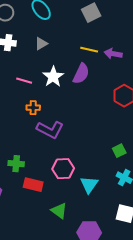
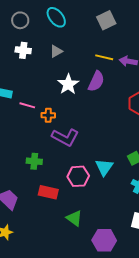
pink line: (24, 81) -> (27, 105), moved
green cross: (16, 164) -> (34, 161), moved
cyan triangle: (89, 185) -> (104, 167), moved

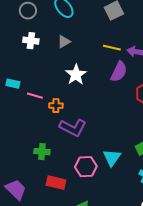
purple semicircle: (96, 81) -> (119, 72), moved

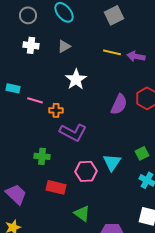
purple semicircle: (119, 72) -> (119, 104), moved

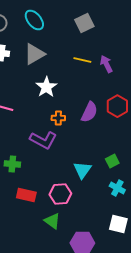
gray triangle: (64, 46) -> (34, 54), size x1.6
purple arrow: (136, 56) -> (106, 64), turned 54
orange cross: (56, 110) -> (58, 118), moved
pink hexagon: (86, 171) -> (60, 194), moved

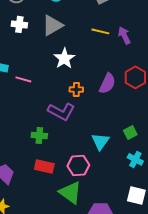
green cross: (12, 164) -> (39, 135), moved
green triangle: (52, 221) -> (70, 192), size x1.4

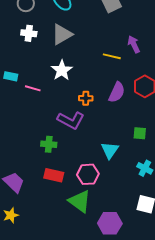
yellow line: (100, 31) -> (112, 56), moved
white star: (64, 58) -> (62, 70), moved
green square: (130, 132) -> (140, 133), moved, turned 32

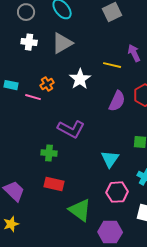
white star: (62, 70) -> (80, 79), moved
orange cross: (86, 98) -> (47, 84), moved, turned -32
pink hexagon: (88, 174) -> (117, 192), moved

